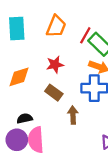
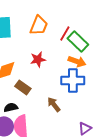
brown rectangle: (54, 93) -> (23, 87), moved
brown arrow: (73, 115) -> (54, 104), turned -35

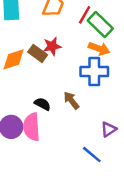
brown rectangle: (23, 87) -> (38, 53), moved
black semicircle: (11, 107) -> (42, 104), moved, turned 40

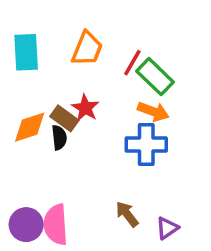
red star: (52, 46) -> (85, 108), turned -30
brown arrow: (71, 100) -> (127, 214), moved
black semicircle: (42, 104) -> (59, 138), moved, turned 56

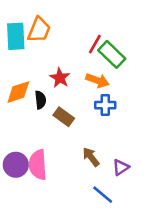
orange trapezoid: (87, 49) -> (39, 30), moved
orange arrow: (153, 111) -> (97, 80), moved
brown rectangle: (64, 118) -> (64, 117), moved
blue cross: (146, 144) -> (105, 105), size x0.7

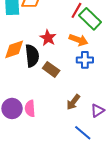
black semicircle: (40, 100) -> (32, 56), size x1.5
brown arrow: (91, 157) -> (73, 102), turned -105
pink semicircle: (38, 165) -> (30, 108), size x0.7

